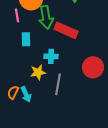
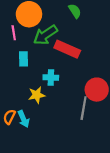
green arrow: (46, 17) -> (45, 35), turned 65
gray line: (58, 84) -> (84, 108), moved

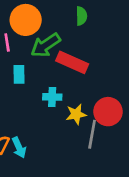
green semicircle: (75, 11) -> (81, 16), turned 32
yellow star: (37, 95) -> (76, 114), moved

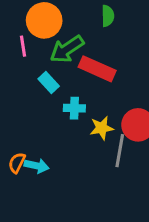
cyan rectangle: (19, 74) -> (49, 82), moved, turned -42
cyan arrow: (19, 147) -> (37, 166), turned -54

